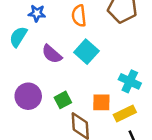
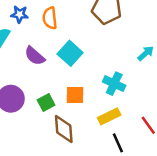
orange semicircle: (79, 16) -> (50, 18), moved
orange square: (101, 102) -> (75, 95), moved

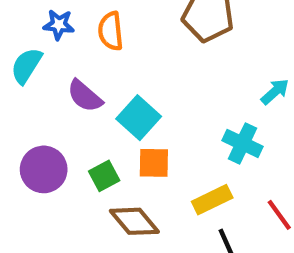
cyan square: (70, 53) -> (139, 118), moved
cyan cross: (114, 84) -> (242, 143), moved
brown diamond: (64, 129) -> (134, 221), turned -36

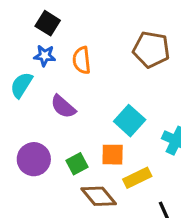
cyan square: (139, 118) -> (130, 121), moved
yellow rectangle: (212, 200) -> (137, 178), moved

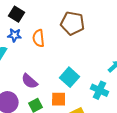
brown pentagon: (151, 49) -> (73, 23), moved
purple semicircle: (63, 107) -> (30, 81), moved

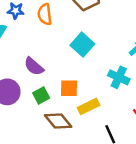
cyan square: (70, 77) -> (82, 45), moved

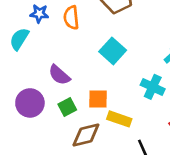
yellow rectangle: (88, 106) -> (119, 119), turned 45
brown diamond: (58, 121) -> (86, 135), turned -64

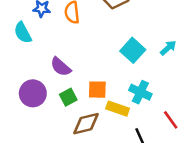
cyan semicircle: (19, 39) -> (23, 33), turned -60
cyan square: (113, 51) -> (133, 50), moved
cyan cross: (153, 87) -> (140, 92), moved

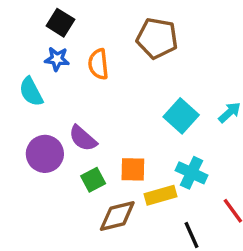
purple circle: (33, 93) -> (45, 154), moved
yellow rectangle: (118, 109) -> (160, 195), turned -35

